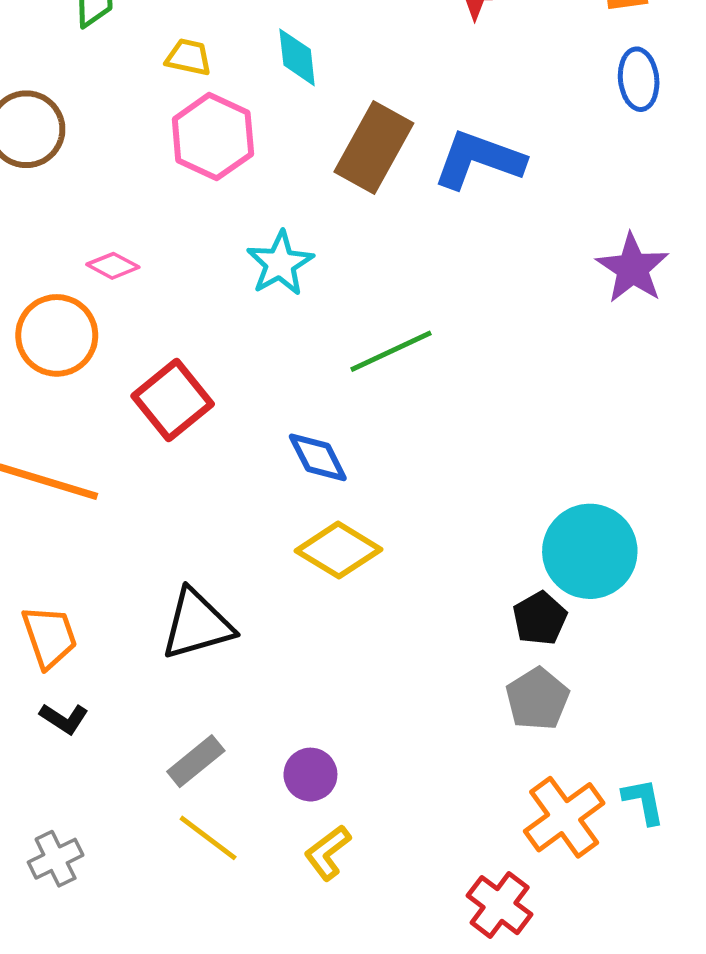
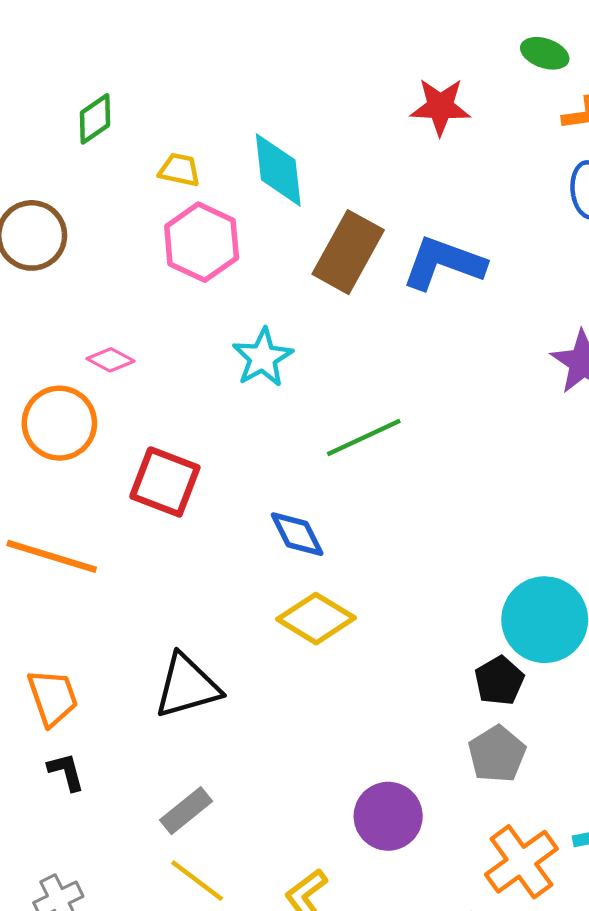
cyan diamond: (297, 57) -> (278, 170), size x1.4
red square: (173, 400) -> (165, 482), turned -30
black L-shape: (64, 718) -> (66, 772), turned -138
purple circle: (310, 775) -> (388, 816), moved, size x1.4

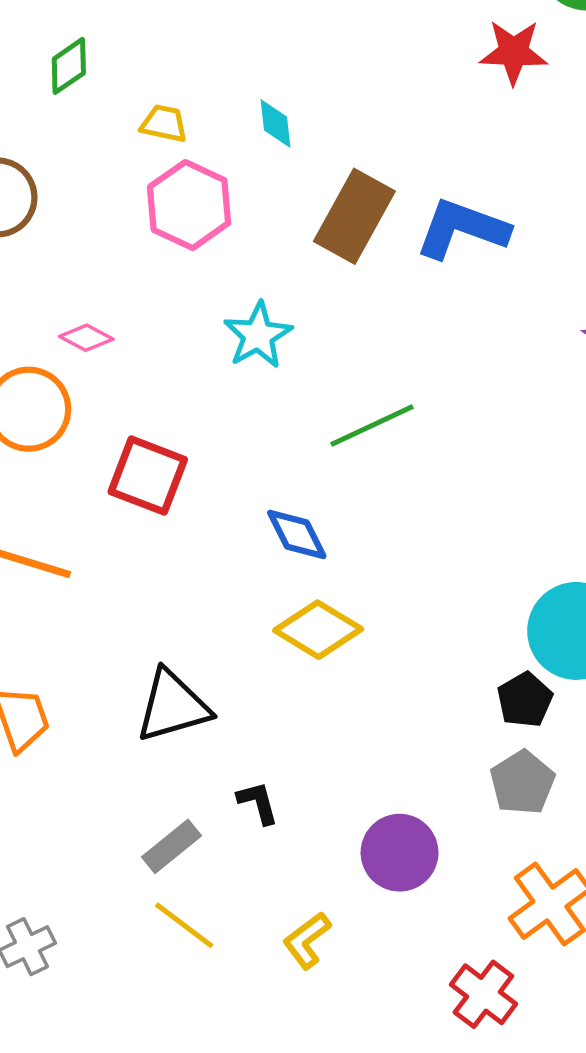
red star: (440, 107) -> (514, 52), moved
cyan diamond: (278, 170) -> (275, 124), size x0.6
black L-shape: (66, 772) -> (258, 803), moved

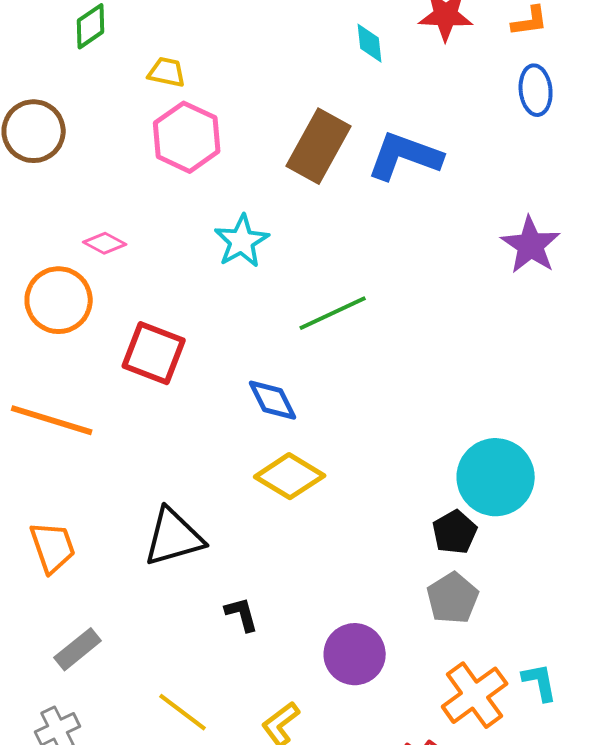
cyan diamond: (275, 124) -> (370, 43), moved
gray rectangle: (172, 846) -> (78, 649), moved

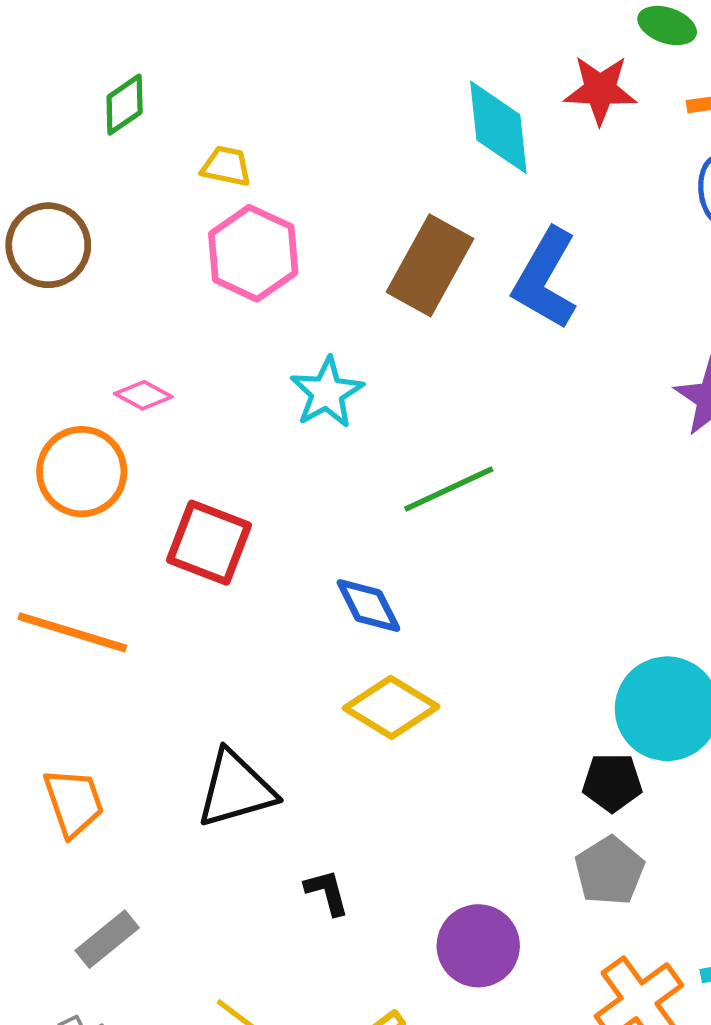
cyan diamond: (370, 43) -> (498, 127), size x1.8
blue L-shape: (405, 156) -> (545, 279), turned -80
black pentagon: (455, 532) -> (612, 782), turned 30

